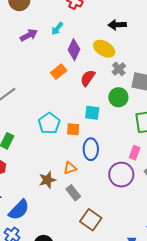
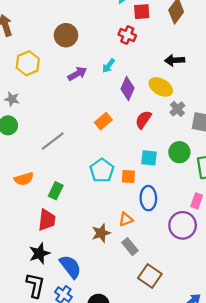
orange rectangle: (59, 72) -> (103, 121), moved
green circle: (118, 97) -> (179, 152), moved
blue semicircle: (19, 210) -> (70, 267), turned -80

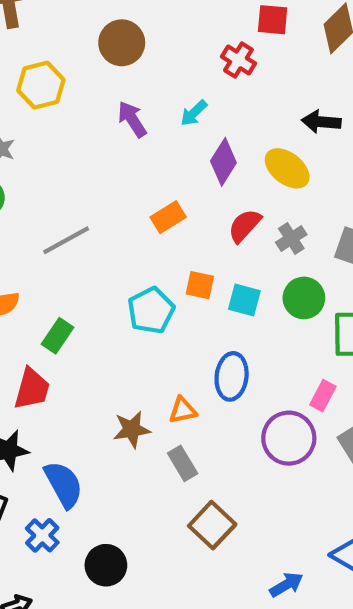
purple arrow: (77, 74) -> (132, 119), turned -102
gray cross: (177, 109) -> (291, 238), moved
orange square: (128, 177) -> (200, 285), moved

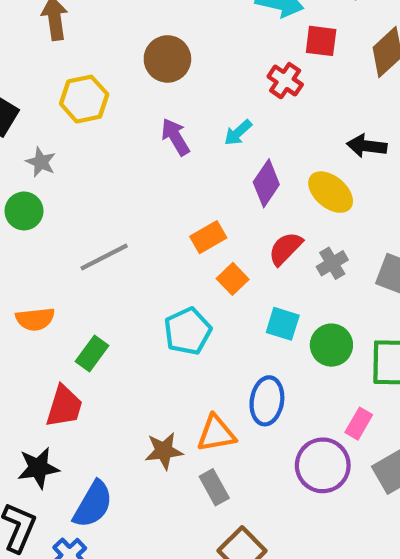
orange square: (200, 285) -> (233, 279), moved, turned 32
green circle: (304, 298) -> (331, 345), moved
orange triangle: (183, 410) -> (216, 433), size x1.4
blue semicircle: (64, 484) -> (93, 504), turned 57

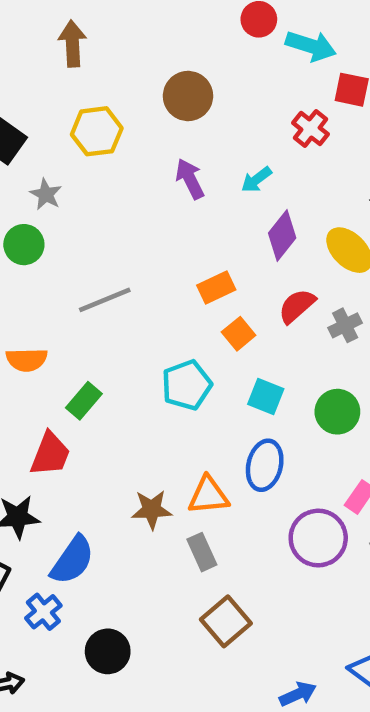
cyan square: (283, 324) -> (266, 397), moved

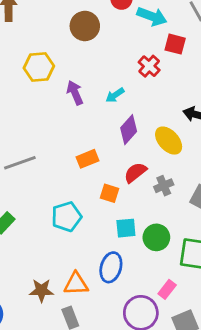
brown circle: (188, 96) -> (85, 26), moved
yellow hexagon: (97, 131) -> (39, 67), moved
orange square: (239, 334) -> (109, 193), moved, turned -36
cyan square: (266, 397) -> (126, 228), moved, turned -30

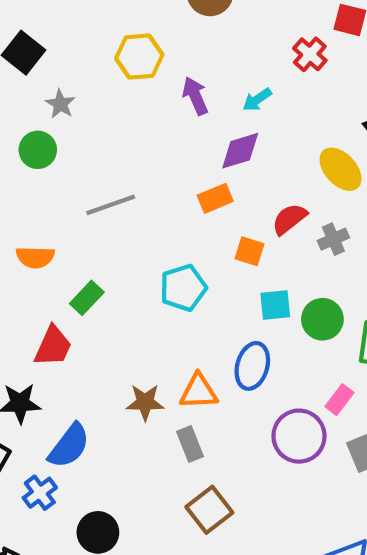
purple diamond: (129, 130) -> (240, 151), moved, turned 32

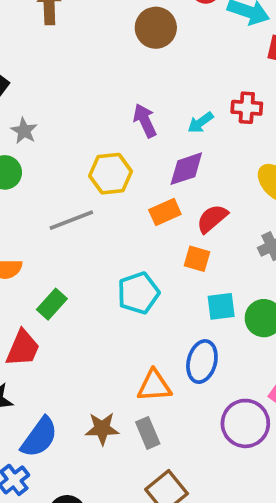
red cross: (310, 54) -> (247, 108), moved, turned -36
yellow hexagon: (139, 57) -> (111, 174), moved
red semicircle: (289, 219) -> (212, 218), moved
brown star: (145, 402) -> (102, 429), moved

